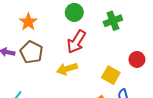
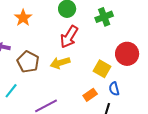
brown pentagon: (31, 52) -> (28, 62), moved
red circle: (137, 59) -> (127, 54), size x1.5

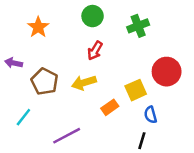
red arrow: (69, 37) -> (95, 51), size x0.7
yellow square: (102, 69) -> (136, 90), turned 36
orange rectangle: (90, 95) -> (110, 107), moved

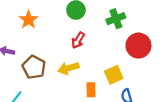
red circle: (167, 72) -> (138, 46), moved
orange rectangle: (110, 107) -> (91, 90), turned -56

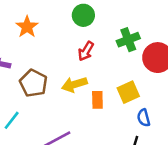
green cross: (116, 19) -> (128, 40), moved
orange rectangle: (91, 90) -> (97, 100), moved

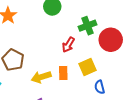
red arrow: (86, 51) -> (68, 45), moved
yellow arrow: (74, 84) -> (41, 77), moved

